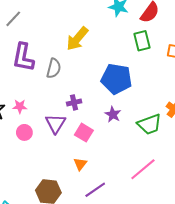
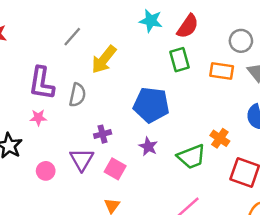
gray line: (13, 19) -> (72, 37), moved
pink star: (20, 106) -> (38, 118), moved

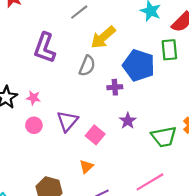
gray semicircle: (77, 95) -> (87, 66), moved
blue pentagon: (151, 105) -> (139, 65), moved
pink star: (38, 118) -> (33, 98), moved
purple cross: (103, 134) -> (115, 87), moved

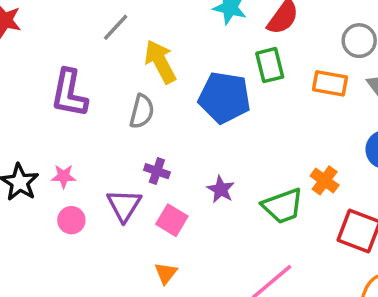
yellow arrow: (103, 37) -> (160, 62), turned 112
purple cross: (115, 87) -> (157, 171), moved, turned 32

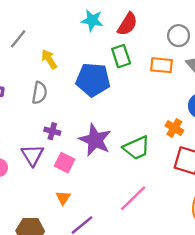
yellow arrow: (160, 62) -> (49, 59), size x0.7
orange cross: (325, 180) -> (174, 128), moved
purple star: (221, 189) -> (95, 140), size x1.8

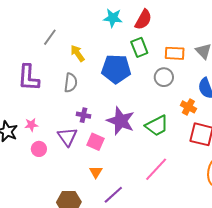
gray circle: (179, 36) -> (164, 77), moved

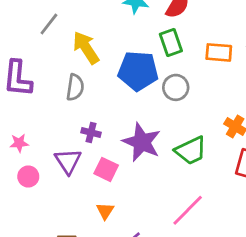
yellow arrow: (78, 53) -> (86, 48), size x1.4
gray circle: (164, 77) -> (176, 87), moved

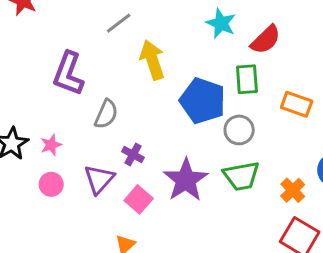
gray semicircle: (75, 87) -> (106, 114), moved
pink star: (19, 143) -> (51, 145), turned -30
green trapezoid: (191, 151) -> (241, 176), moved

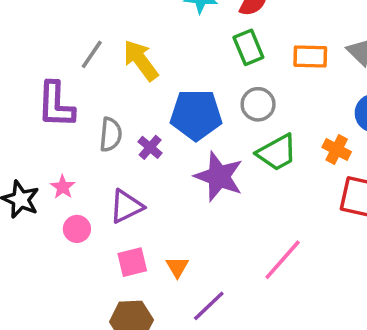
gray line: (119, 23) -> (92, 54), moved
blue pentagon: (203, 101) -> (196, 115), moved
purple cross: (133, 154) -> (150, 147), moved, turned 30
purple triangle: (99, 179) -> (126, 206), turned 40
pink square: (139, 199) -> (132, 262), moved, turned -36

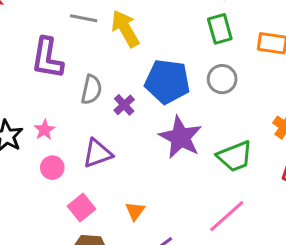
gray line: (92, 54) -> (84, 18), turned 60
green trapezoid: (277, 153) -> (235, 156), moved
pink square: (132, 262) -> (82, 207), moved, turned -32

